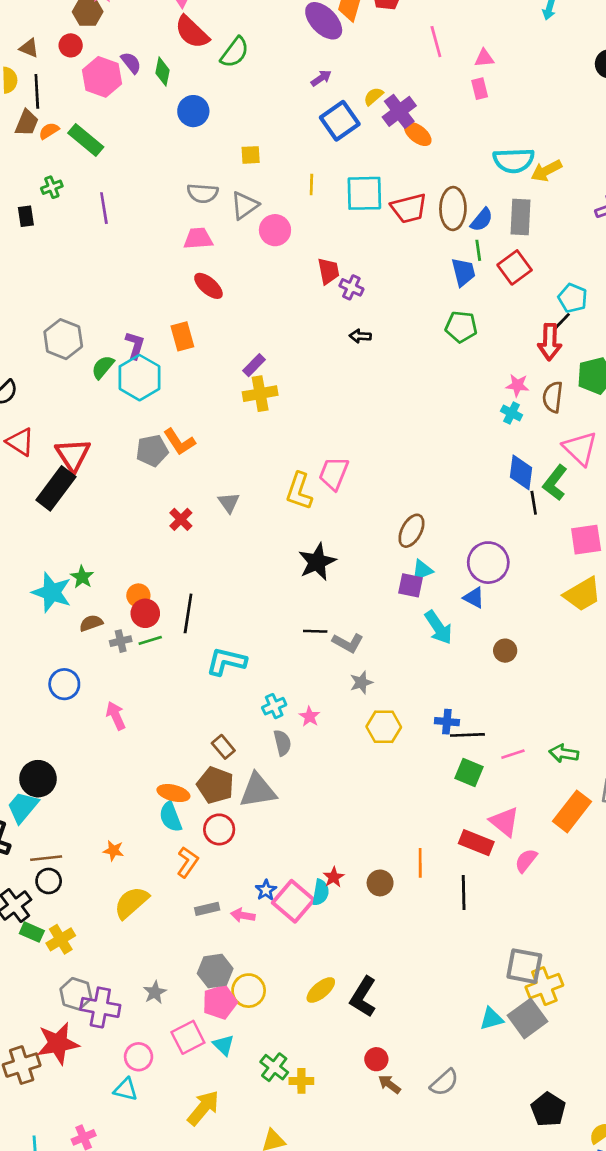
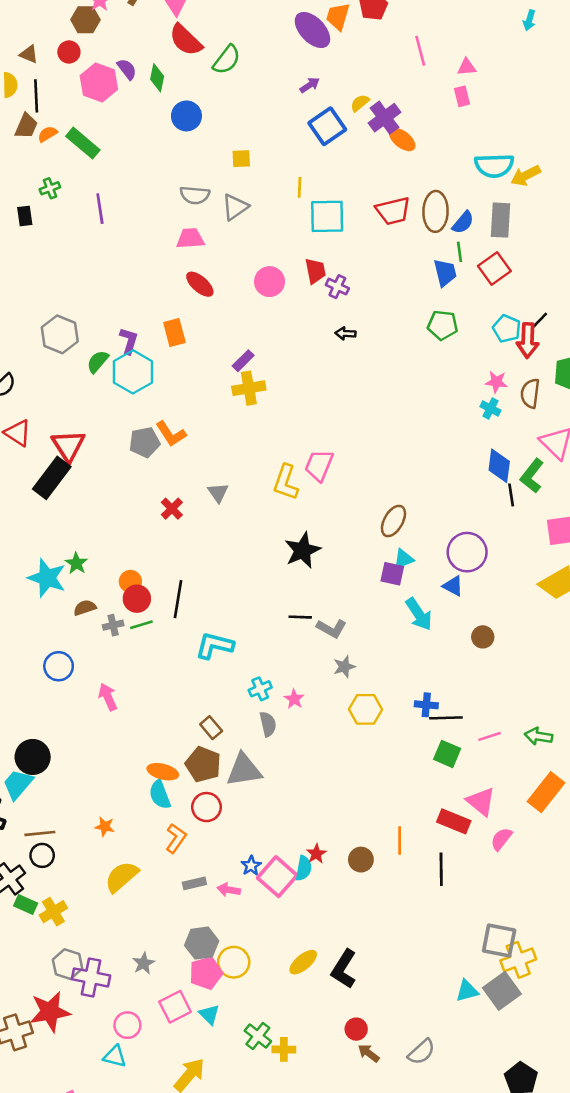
cyan square: (364, 193) -> (327, 216), moved
pink circle: (275, 230) -> (270, 282), moved
cyan pentagon: (573, 298) -> (507, 329), moved

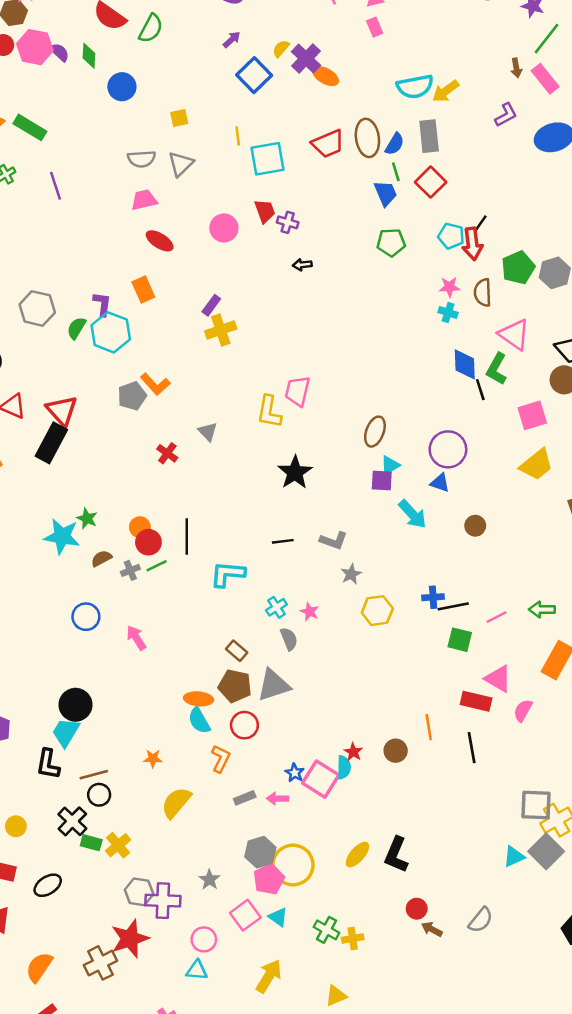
pink hexagon: (99, 82) -> (35, 47), moved
black line: (300, 617) -> (283, 541), moved
yellow circle: (234, 962) -> (293, 865), size x1.4

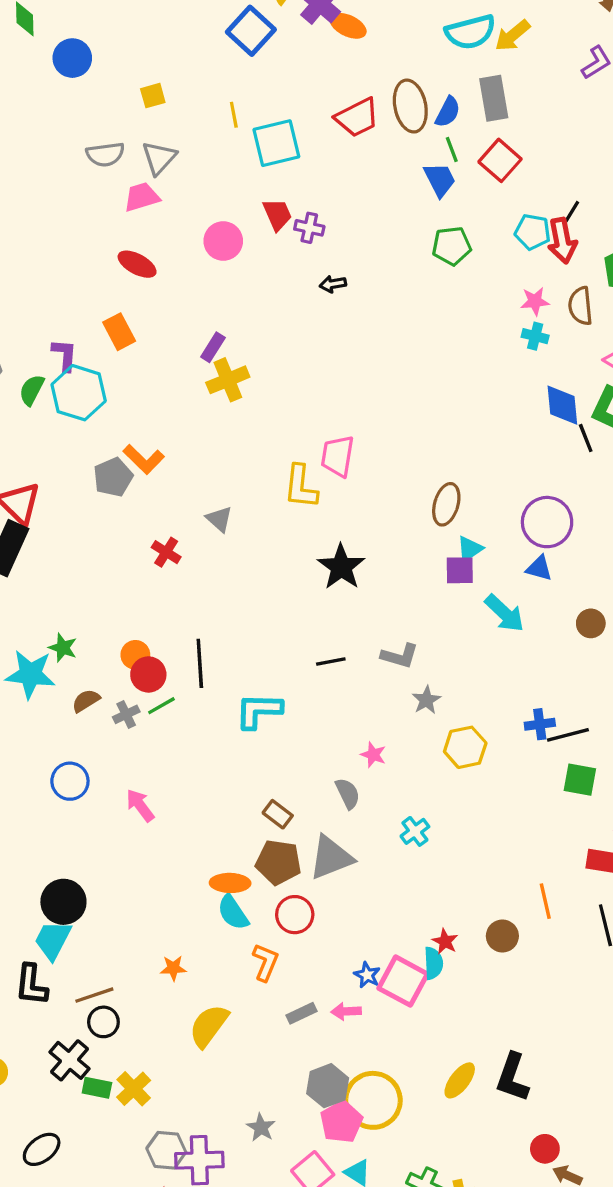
pink trapezoid: (144, 200) -> (142, 197), moved
cyan cross: (276, 607) -> (415, 831), moved

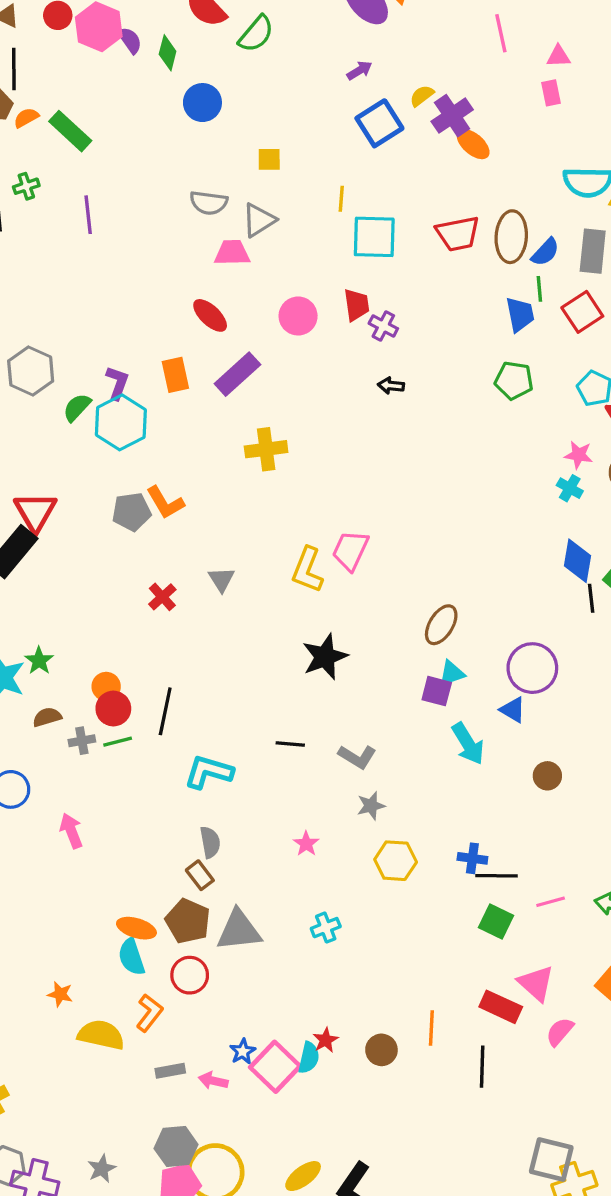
purple rectangle: (213, 347) -> (237, 374), moved, size x1.6
gray semicircle: (348, 794) -> (210, 842), moved
yellow semicircle: (209, 1026) -> (101, 1035), moved, turned 51

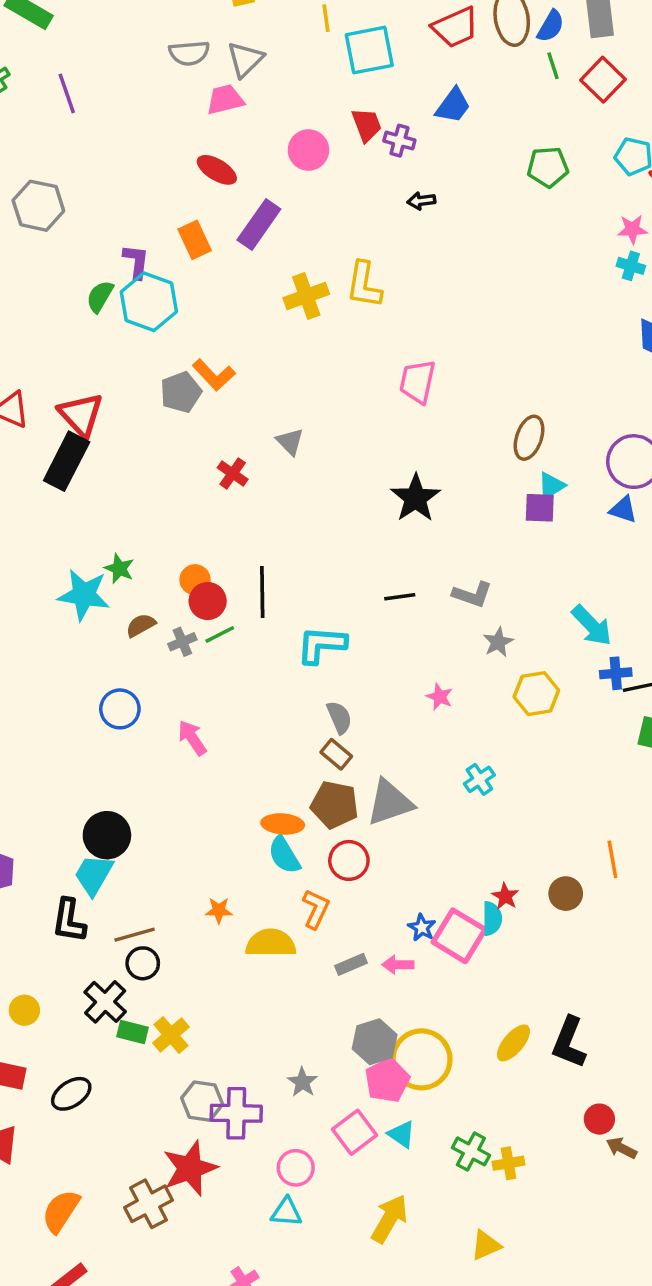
blue trapezoid: (520, 314) -> (453, 106), moved, turned 60
gray hexagon: (31, 371) -> (38, 206), moved
yellow L-shape: (307, 570) -> (364, 285), moved
cyan arrow: (468, 744) -> (592, 625), moved

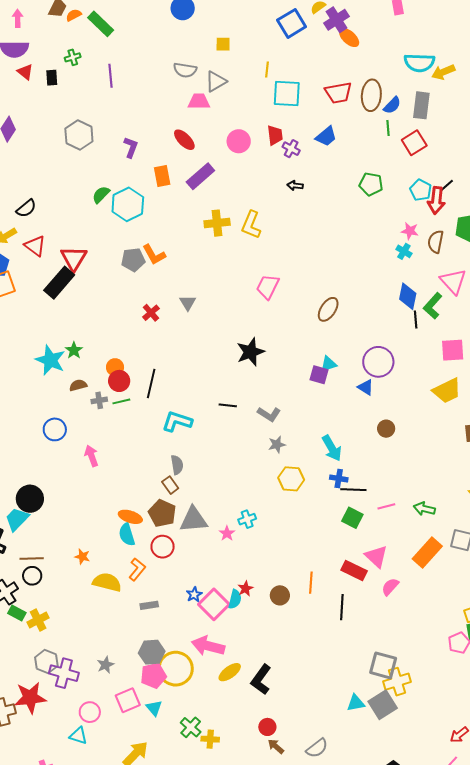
purple L-shape: (136, 261) -> (131, 147), moved
brown ellipse: (529, 438) -> (328, 309), moved
pink star: (440, 697) -> (227, 533), moved
pink arrow: (398, 965) -> (208, 646), moved, size x1.8

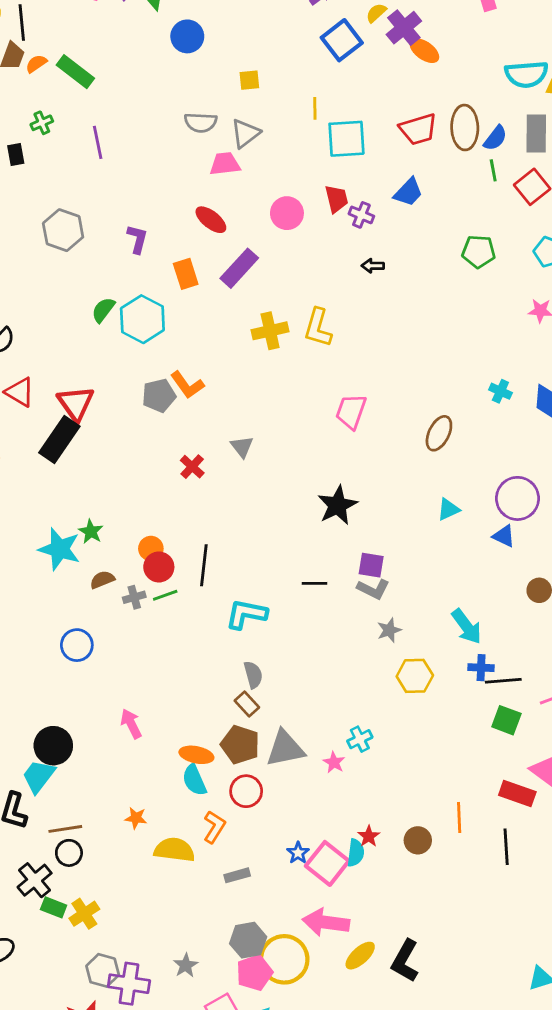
cyan cross: (404, 251) -> (500, 391), moved
purple square: (319, 375) -> (371, 565), moved
pink arrow: (91, 456) -> (131, 724), moved

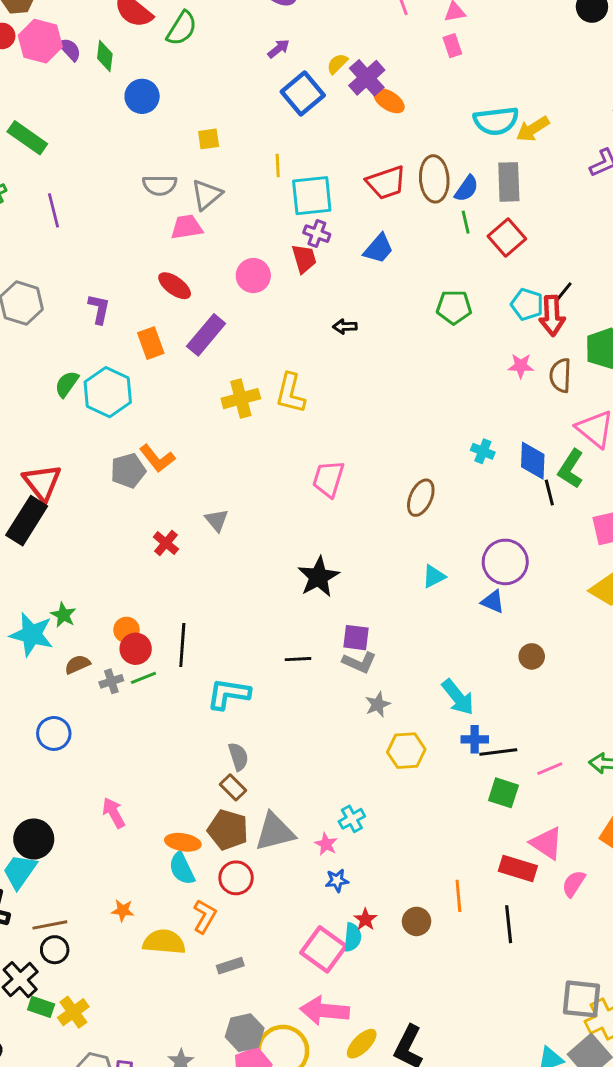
purple cross: (361, 215) -> (317, 234), moved
blue star: (298, 853) -> (337, 880), moved, turned 30

